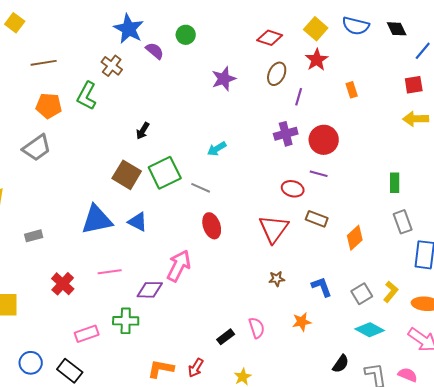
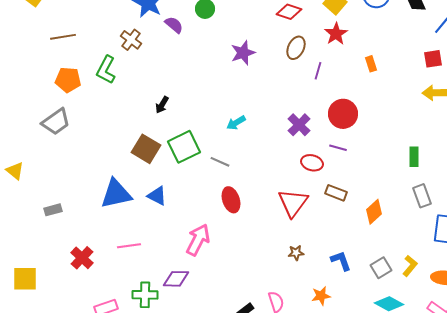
purple cross: (286, 134) -> (299, 125), moved, turned -30
purple diamond: (150, 290) -> (176, 279), moved

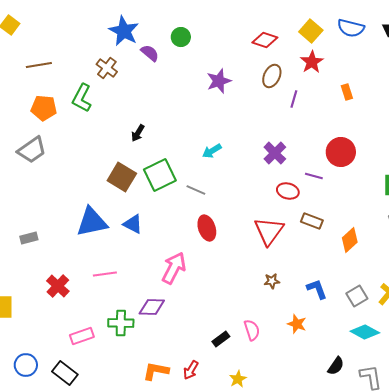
red circle: (343, 114) -> (341, 152), moved
orange star: (321, 296) -> (297, 324), turned 30

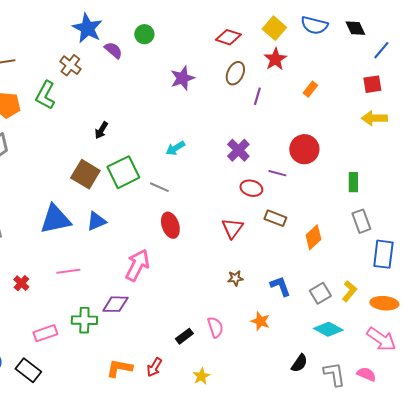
orange rectangle: (347, 92) -> (310, 89), turned 56
blue triangle: (133, 224) -> (96, 221), turned -50
red triangle: (269, 231) -> (232, 228), size x0.7
red cross: (58, 286) -> (21, 283), size x0.7

